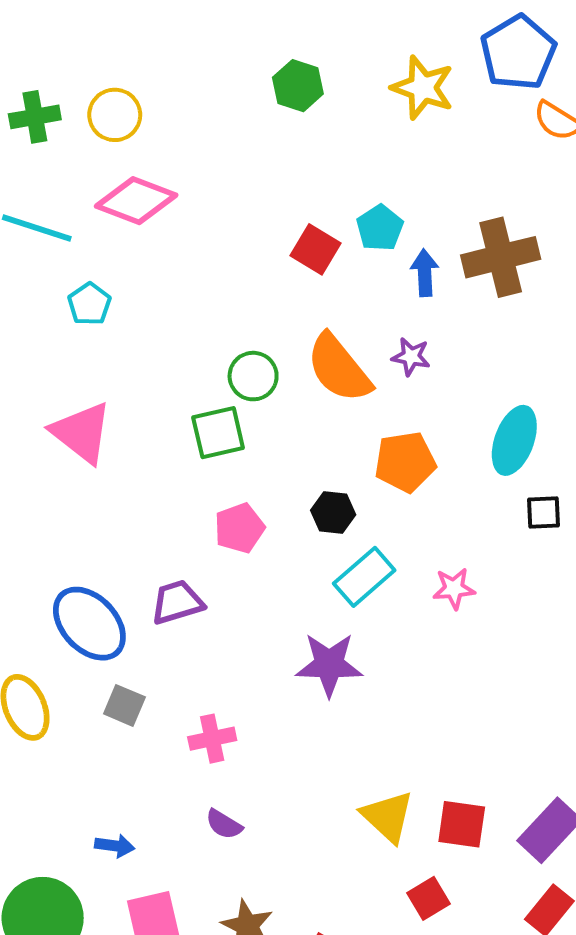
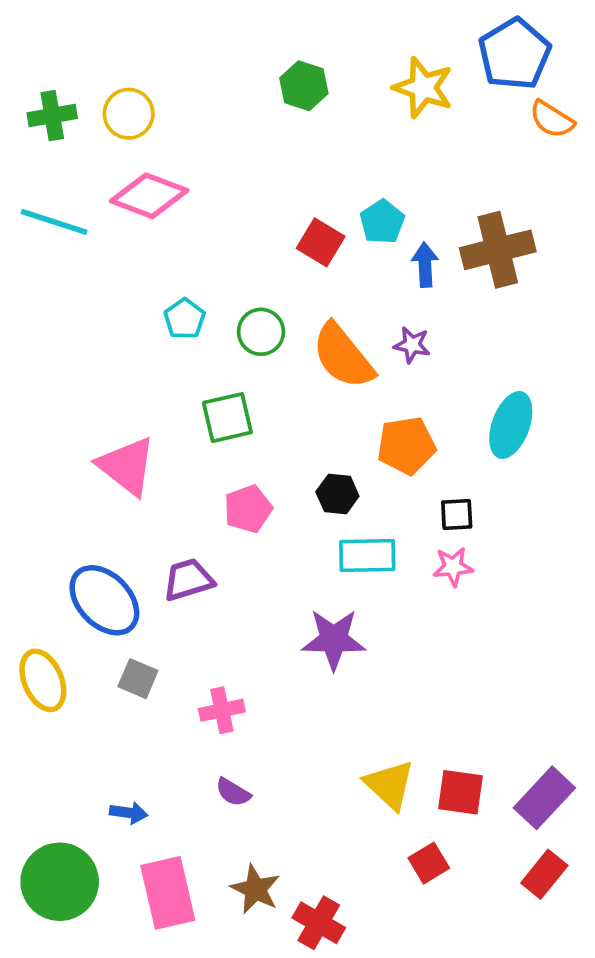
cyan pentagon: (89, 304) -> (185, 319), moved
green circle: (253, 376) -> (261, 332), moved
pink triangle: (82, 433) -> (127, 466), moved
black square: (544, 513) -> (457, 514), moved
cyan rectangle: (364, 577) -> (367, 556), turned 40

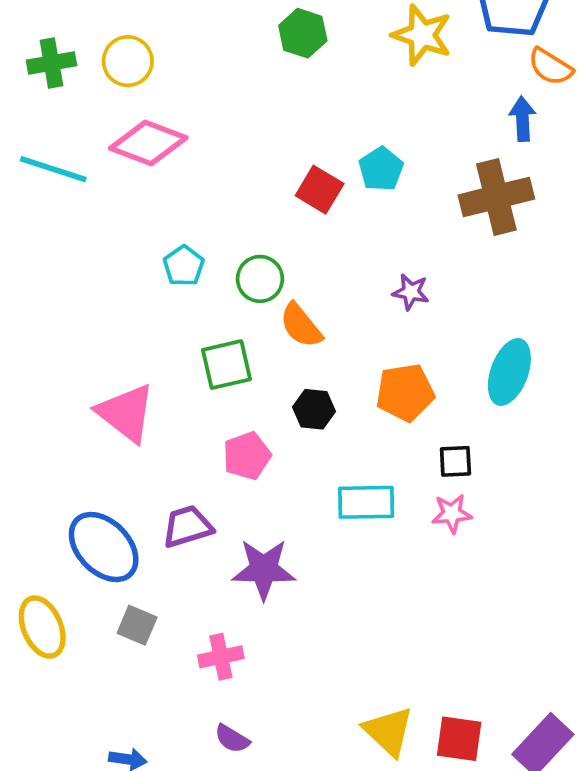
blue arrow: (425, 265) -> (522, 119), moved
orange semicircle: (343, 356) -> (301, 325), moved, size x0.7
black hexagon: (337, 494) -> (314, 409), moved
purple star: (334, 639) -> (264, 569), moved

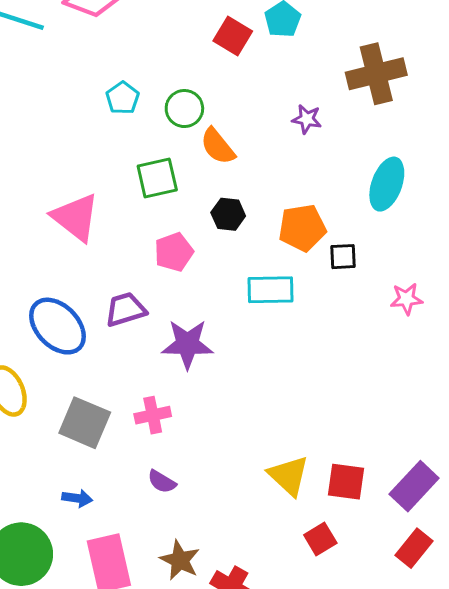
brown cross: (496, 197) -> (376, 74), moved
orange pentagon: (405, 392) -> (302, 228), moved
pink star: (452, 513) -> (406, 299), moved
gray square: (137, 625) -> (85, 423), moved, size x1.6

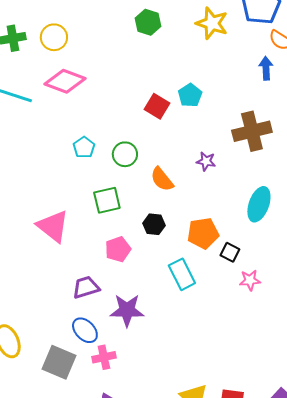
orange semicircle: (218, 146) -> (162, 179), moved
black square: (343, 257) -> (230, 252), turned 30
cyan rectangle: (271, 290) -> (182, 274), turned 64
pink star: (406, 299) -> (250, 280), moved
blue ellipse: (58, 326) -> (85, 330), moved, size x0.7

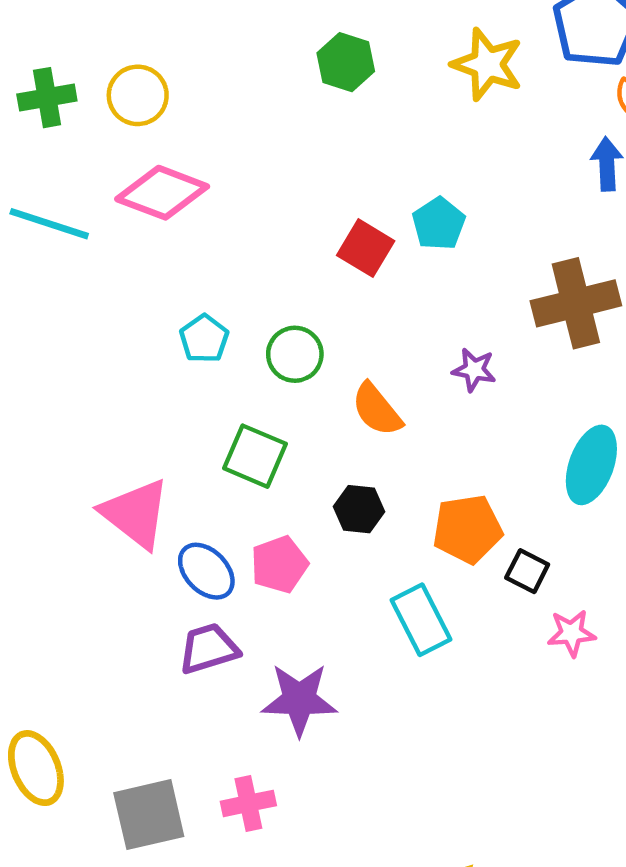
green square: (107, 200) -> (255, 456), turned 36
blue ellipse: (85, 330) -> (206, 571), moved
gray square: (59, 362) -> (149, 815), turned -36

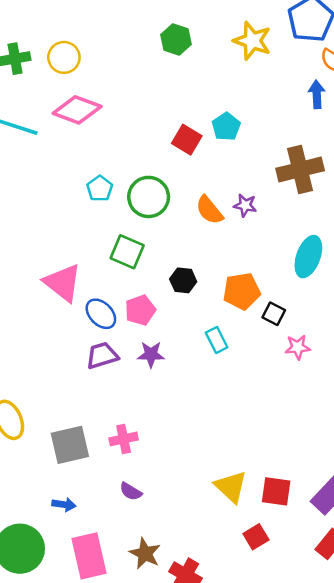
green circle: (295, 354) -> (149, 197), size x1.4
orange semicircle: (377, 410) -> (209, 210), moved
cyan rectangle: (421, 620) -> (217, 340), size x0.7
purple star: (299, 699) -> (151, 354), moved, size x0.7

